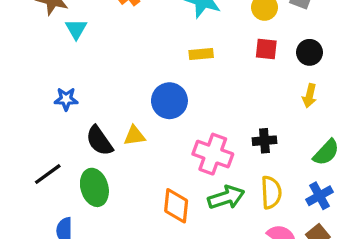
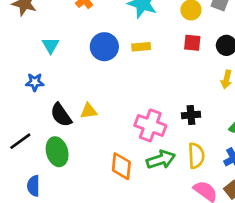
cyan triangle: (76, 29) -> (51, 45), moved
blue circle: (169, 101) -> (104, 47), moved

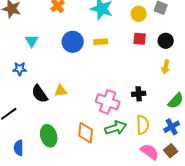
green ellipse: (57, 152) -> (49, 136), moved

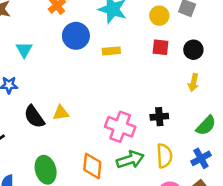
blue circle: (73, 42) -> (76, 36), moved

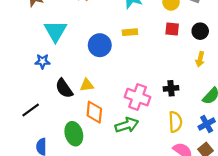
blue circle: (76, 36) -> (100, 45), moved
cyan triangle: (24, 50) -> (55, 31), size x1.6
green arrow: (130, 160) -> (127, 125), moved
orange diamond: (92, 166) -> (94, 112), moved

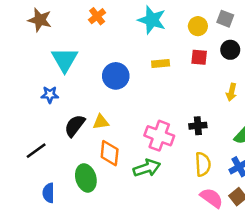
black circle: (200, 31) -> (230, 50), moved
yellow rectangle: (130, 32) -> (161, 63), moved
black semicircle: (64, 88) -> (75, 126), turned 72

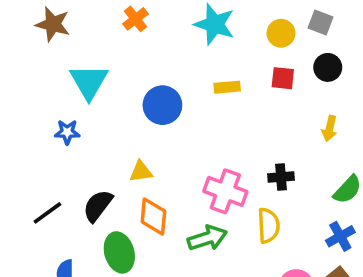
black semicircle: (75, 126) -> (98, 206), moved
yellow semicircle: (203, 164) -> (268, 226), moved

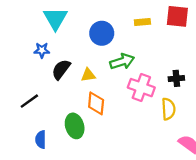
red square: (283, 78) -> (177, 16), size x1.5
black semicircle: (98, 206) -> (61, 69), moved
green arrow: (207, 238) -> (122, 62), moved

